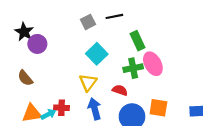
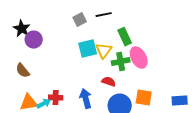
cyan square: (97, 54) -> (88, 49), turned 30
yellow triangle: (88, 82) -> (104, 51), moved

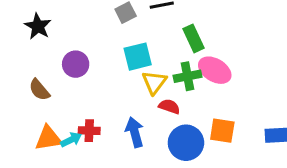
purple circle: (34, 40) -> (76, 64), moved
yellow triangle: (104, 51) -> (154, 82), moved
pink ellipse: (139, 58) -> (215, 70), turned -30

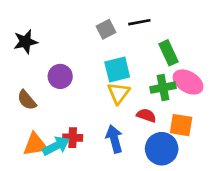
black star: (38, 26) -> (25, 42), turned 30
yellow triangle: (154, 82) -> (119, 93), moved
orange square: (222, 131) -> (181, 125), moved
cyan arrow: (71, 140) -> (56, 146), size x1.4

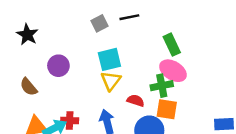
black star: (25, 42) -> (27, 35), turned -30
green rectangle: (169, 53) -> (172, 45), moved
green cross: (163, 88) -> (162, 86), moved

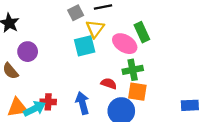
purple circle: (58, 66) -> (28, 52), moved
pink ellipse: (173, 71) -> (125, 44), moved
yellow triangle: (111, 81) -> (95, 29), moved

